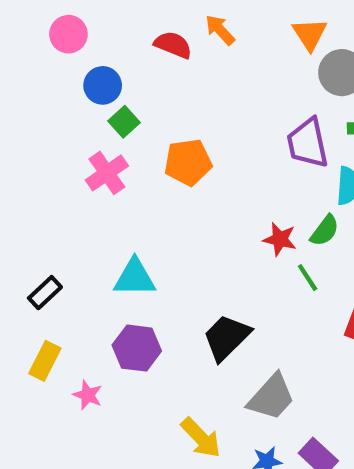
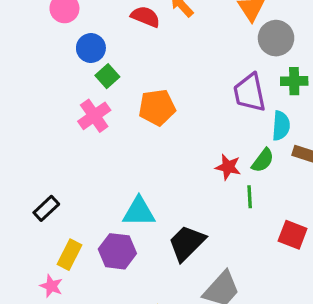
cyan triangle: (135, 278) -> (139, 212), moved
green line: (308, 278) -> (250, 197), turned 30
yellow rectangle: (45, 361) -> (69, 255), moved
pink star: (88, 395) -> (51, 286), moved

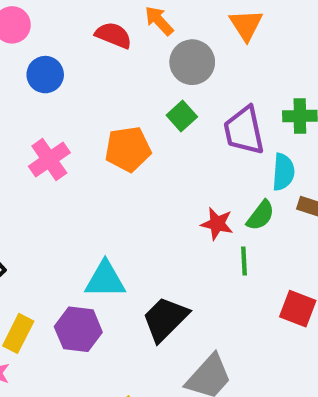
gray circle: (276, 38) -> (192, 62), moved
green square: (107, 76) -> (182, 116), moved

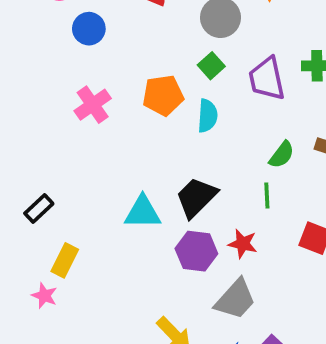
cyan semicircle: (283, 172) -> (208, 116), moved
red star: (217, 224) -> (243, 244), moved
black trapezoid: (165, 319) -> (196, 197), moved
purple hexagon: (78, 329) -> (196, 251), moved

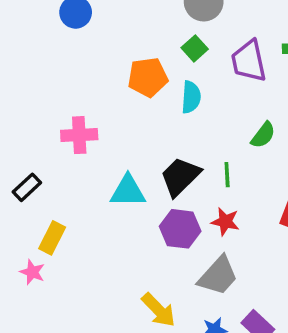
pink cross: (93, 105) -> (79, 135), moved, turned 32
green line: (267, 196) -> (227, 175), moved

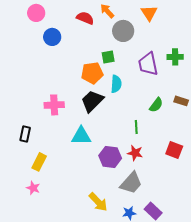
green square: (195, 48) -> (108, 57), moved, turned 32
black trapezoid: (180, 177) -> (92, 101), moved
black rectangle: (27, 187) -> (25, 134), turned -35
pink star: (32, 272) -> (33, 188), moved

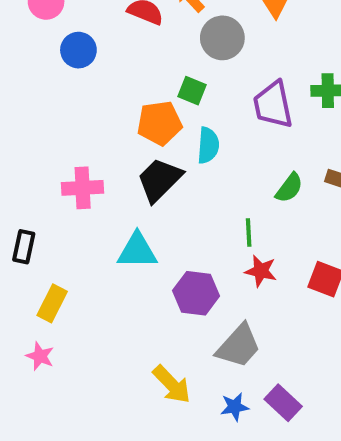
green square: (108, 57) -> (192, 91), turned 32
red star: (135, 153) -> (261, 271), moved

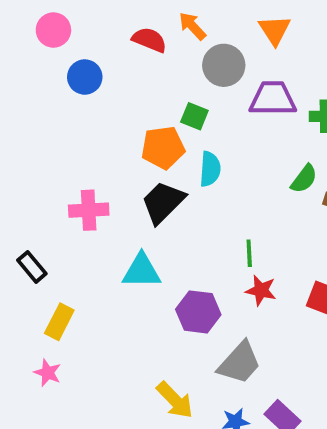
purple trapezoid: (273, 105) -> (273, 99), moved, turned 102
green semicircle: (289, 188) -> (304, 179), moved
black rectangle: (24, 247) -> (32, 267), turned -52

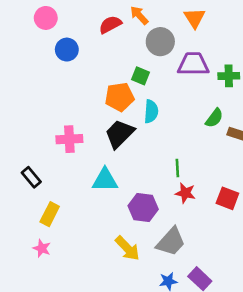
red semicircle: (149, 40) -> (110, 25), turned -50
yellow arrow: (175, 400) -> (127, 248), moved

